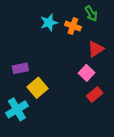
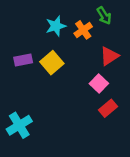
orange cross: (73, 26) -> (83, 30), turned 35
purple rectangle: (20, 68) -> (23, 60), moved
yellow square: (38, 88) -> (52, 63), moved

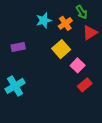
red triangle: (109, 56) -> (90, 33), moved
yellow square: (52, 63) -> (61, 49), moved
cyan cross: (19, 125) -> (15, 86), moved

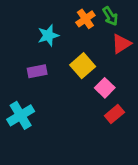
cyan star: (44, 20) -> (48, 35), moved
orange cross: (65, 23) -> (85, 19), moved
purple rectangle: (18, 47) -> (37, 71), moved

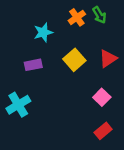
red triangle: (121, 44) -> (108, 59), moved
pink square: (105, 88) -> (102, 97), moved
red rectangle: (114, 114) -> (103, 131), moved

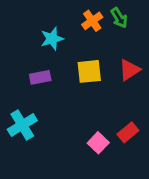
yellow square: (74, 60) -> (89, 71), turned 35
pink square: (102, 97) -> (98, 143), moved
red rectangle: (103, 131) -> (128, 132), moved

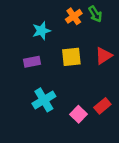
cyan cross: (22, 125) -> (44, 100), moved

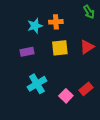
green arrow: (95, 14) -> (89, 12), moved
orange cross: (74, 16) -> (56, 22), moved, turned 32

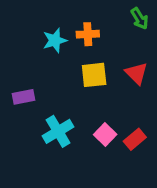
red triangle: (87, 47) -> (136, 73), turned -42
purple rectangle: (27, 52) -> (24, 97), moved
pink square: (66, 96) -> (105, 135), moved

